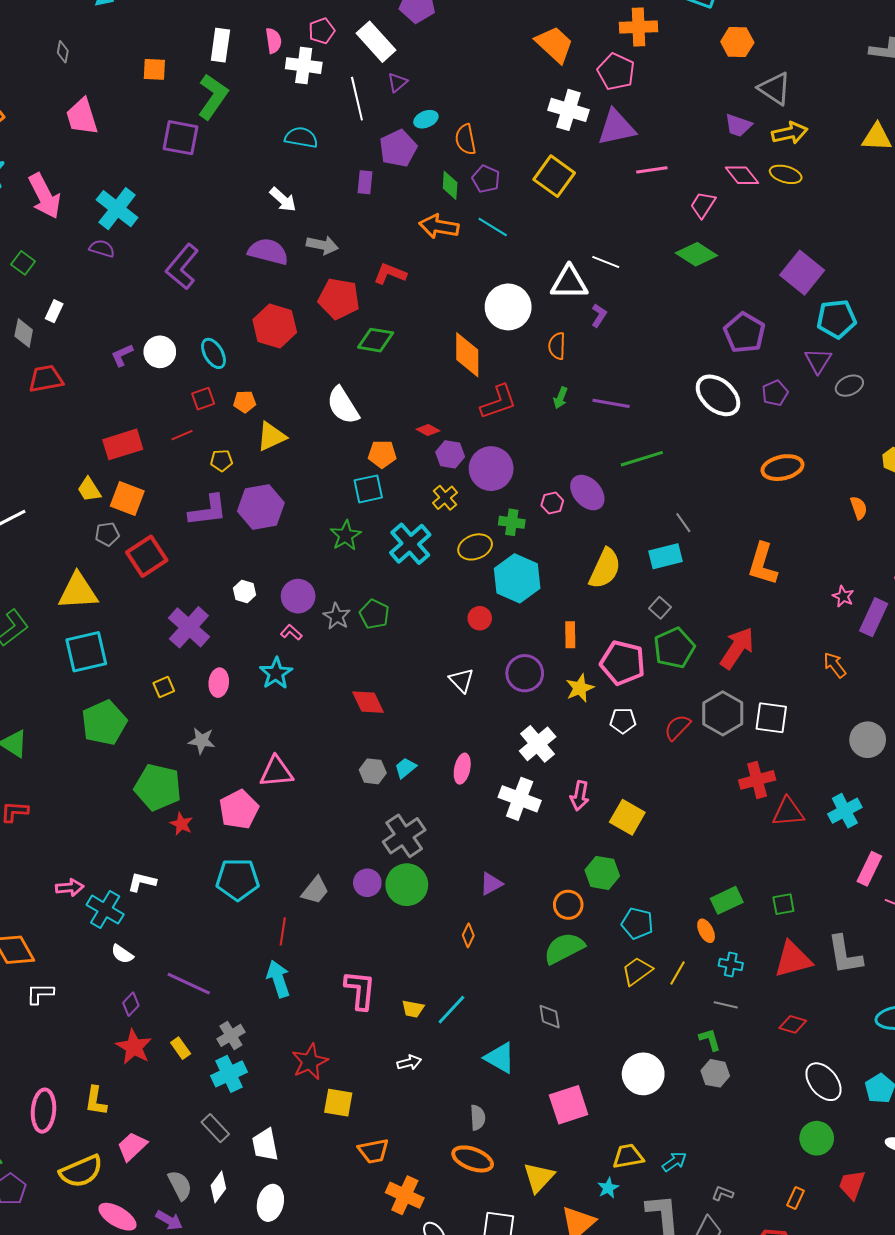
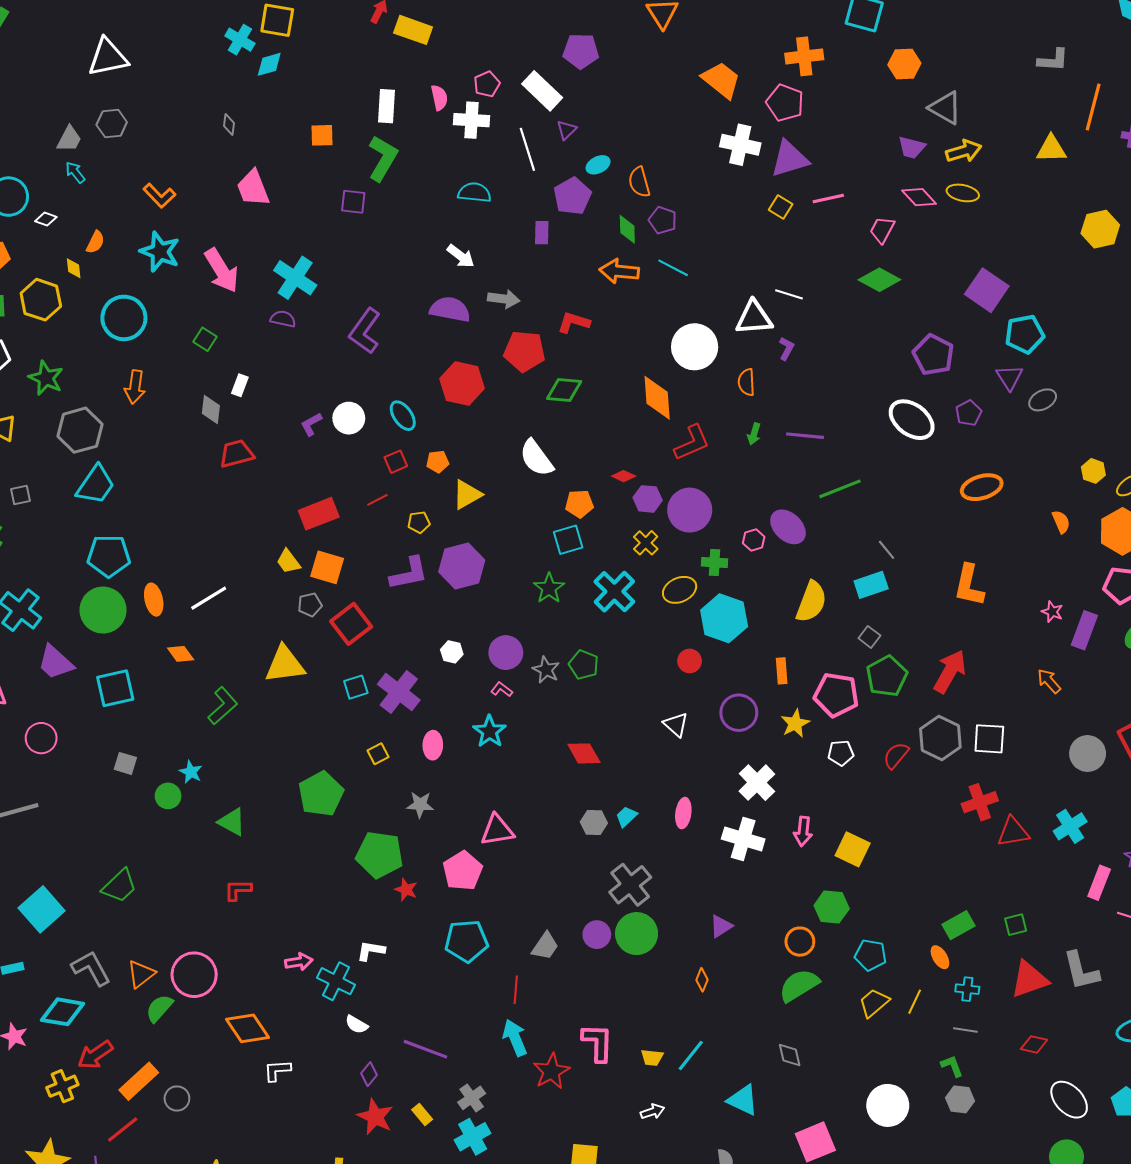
purple square: (180, 138) -> (353, 202), size x0.7
yellow square: (554, 176) -> (781, 207), moved, size x0.6
cyan square: (86, 652) -> (356, 687), moved, size x0.6
red star: (310, 1062) -> (551, 1071), moved

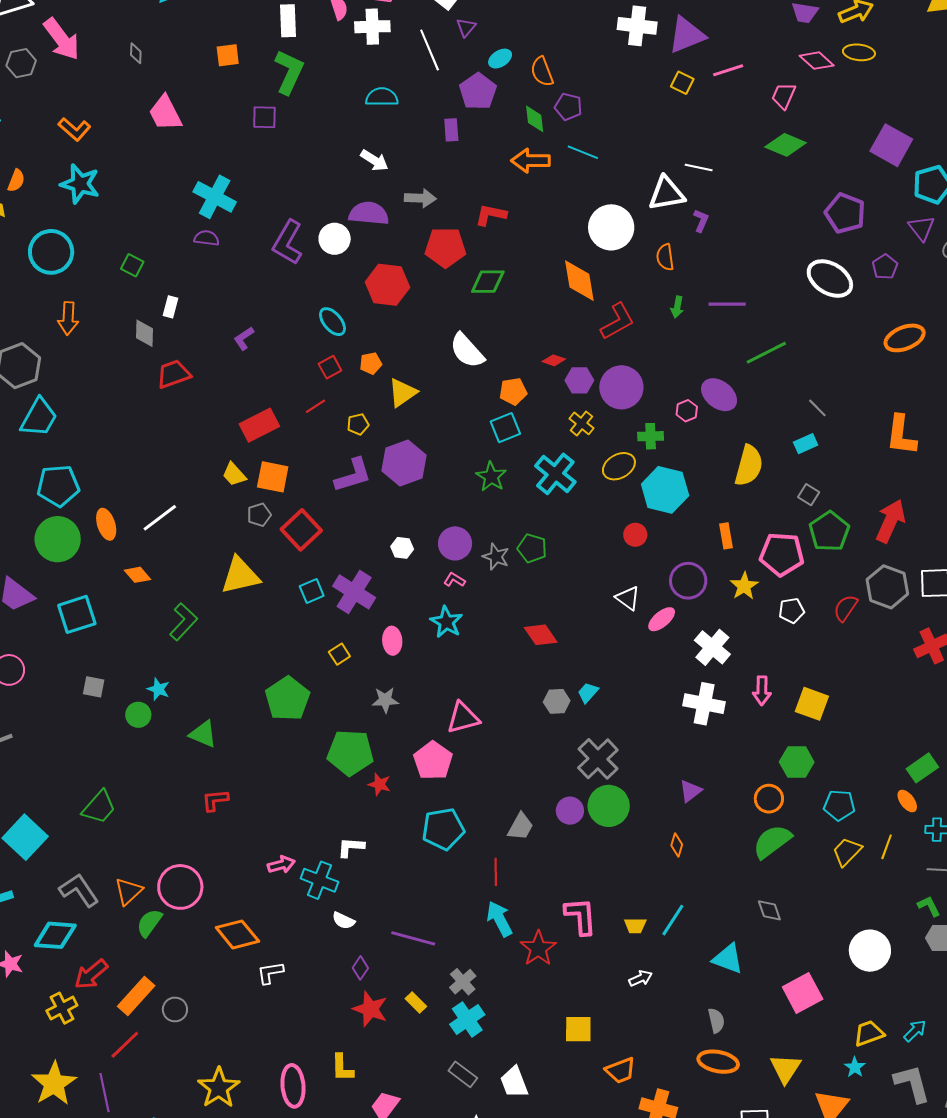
pink arrow: (222, 271) -> (62, 39), moved
white circle: (349, 418) -> (335, 239), moved
cyan rectangle: (871, 585) -> (806, 444), size x0.7
pink ellipse: (683, 813) -> (662, 619), moved, turned 48

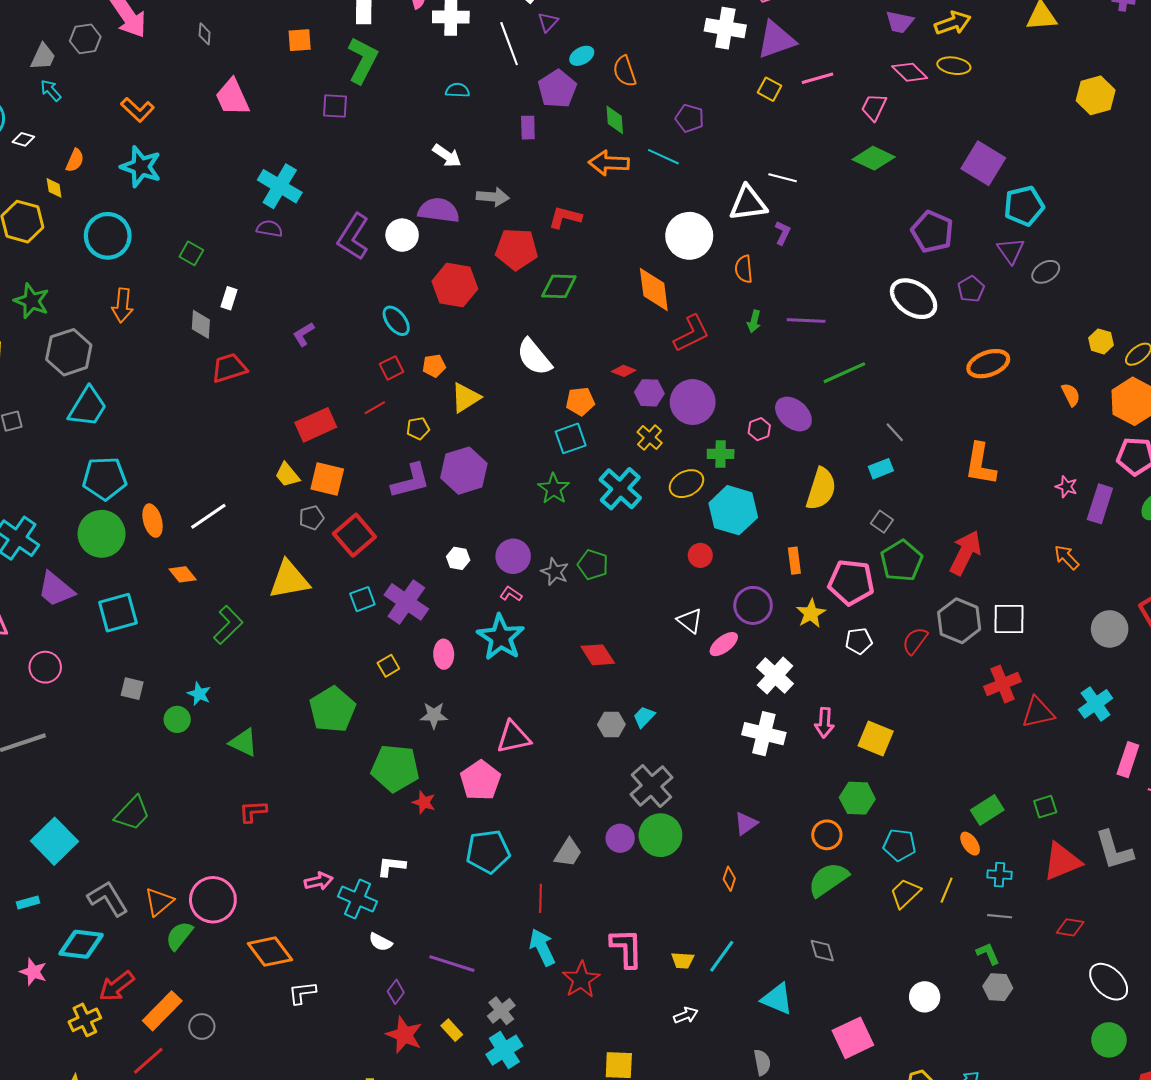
cyan semicircle: (382, 97) -> (458, 90), size x0.7
purple pentagon: (568, 107) -> (690, 118), moved
cyan star: (446, 622) -> (501, 637), size x1.4
white circle: (870, 951) -> (925, 997), size x0.7

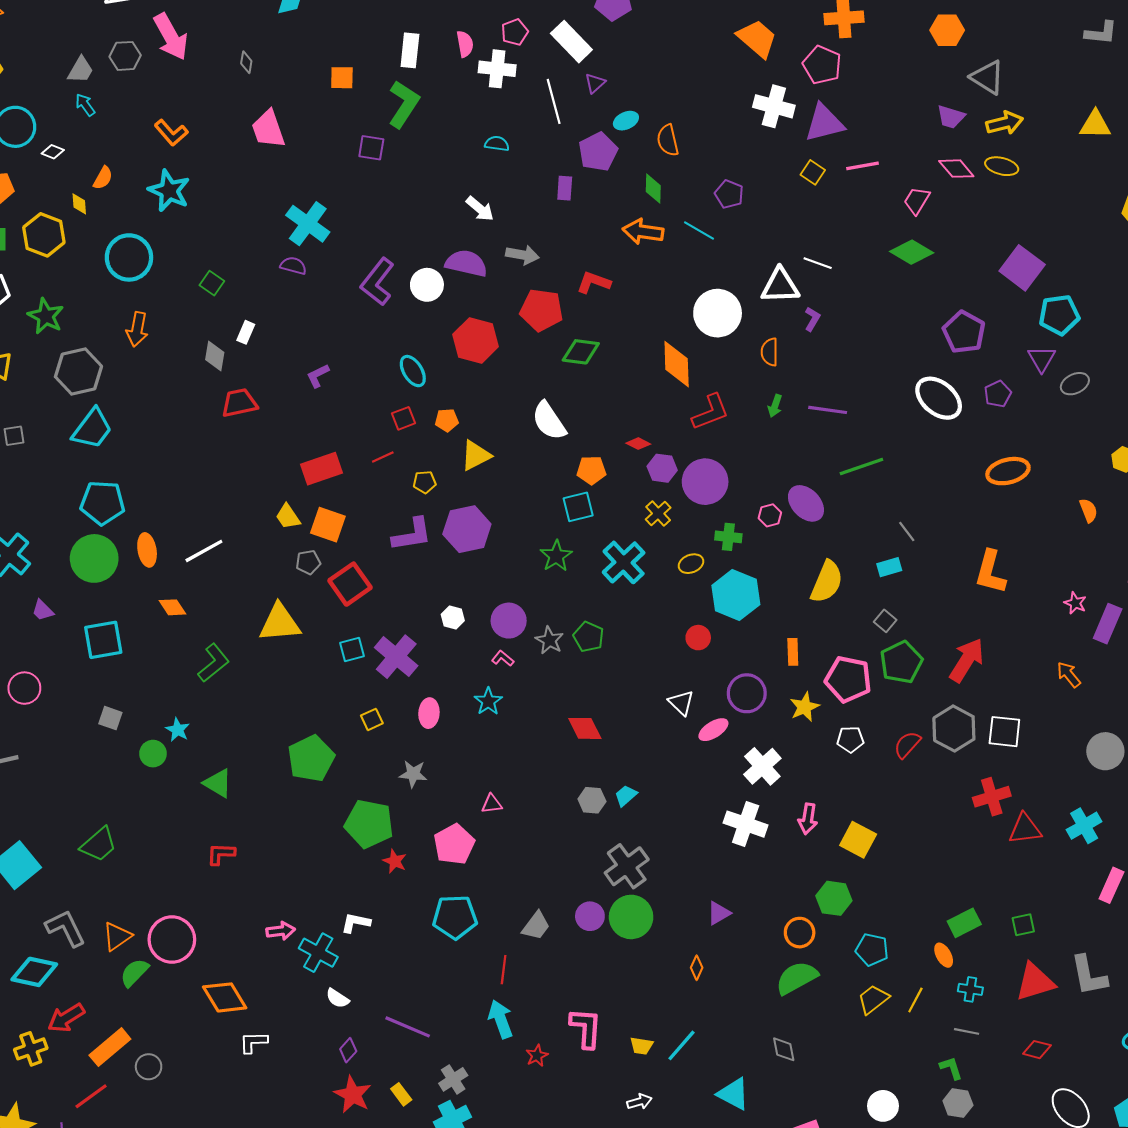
yellow ellipse: (686, 484) -> (691, 564), size x0.7
purple trapezoid: (56, 589) -> (43, 610), size x0.6
cyan star: (501, 637) -> (488, 701), size x0.6
pink triangle: (514, 737) -> (492, 804), size x0.6
red star: (581, 980) -> (537, 1056), size x0.6

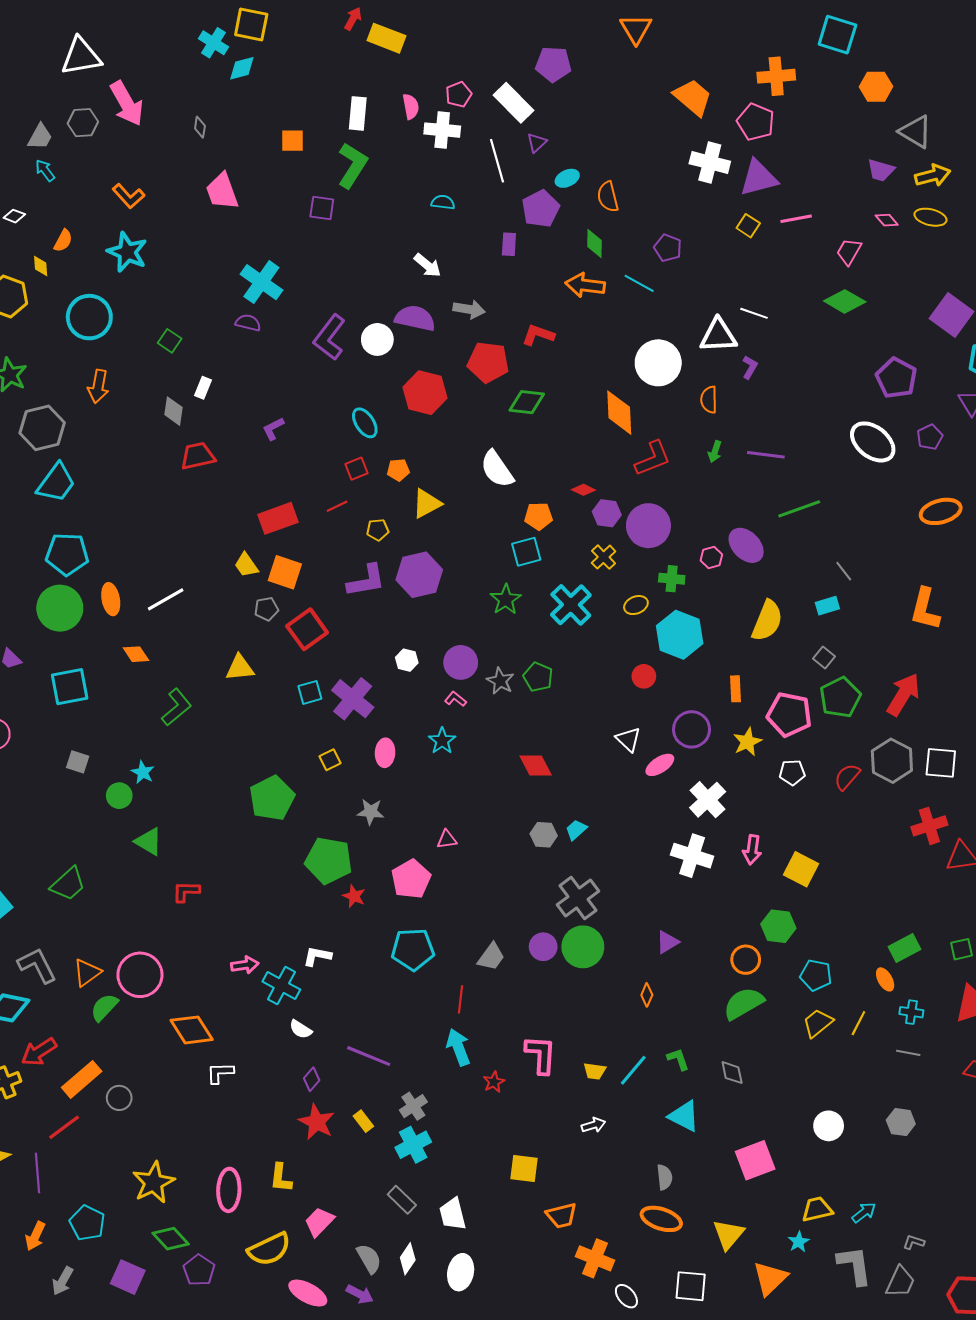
pink diamond: (956, 169) -> (887, 220), size x0.7
yellow triangle: (280, 623) -> (240, 668), size x0.7
green triangle: (218, 783) -> (149, 842), moved
green L-shape: (951, 1068) -> (678, 1059), moved

